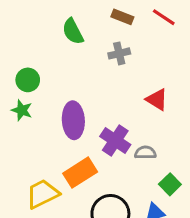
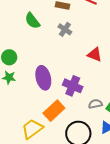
gray cross: (119, 53) -> (65, 29), turned -32
gray semicircle: (145, 153) -> (95, 104), moved

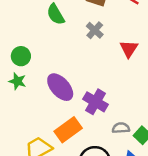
red triangle: (95, 55) -> (129, 49), moved, turned 35
purple ellipse: (43, 78) -> (60, 87), turned -35

